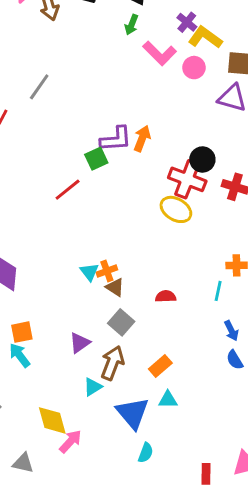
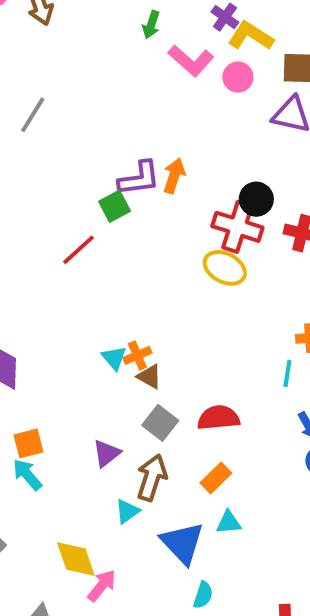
red semicircle: (166, 296) -> (218, 418), moved, size x1.5

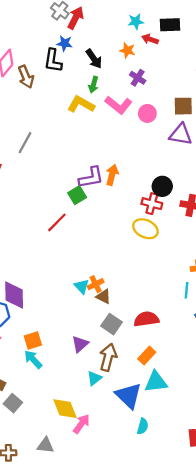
yellow L-shape: (251, 36) -> (81, 104), moved
red cross: (237, 227) -> (152, 204), size x0.7
cyan triangle: (229, 523) -> (156, 382), size x1.5

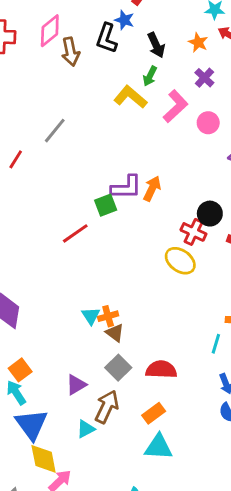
pink L-shape: (119, 105) -> (175, 106), turned -92
orange square: (33, 341) -> (20, 370), turned -30
blue triangle: (129, 396) -> (31, 424), moved

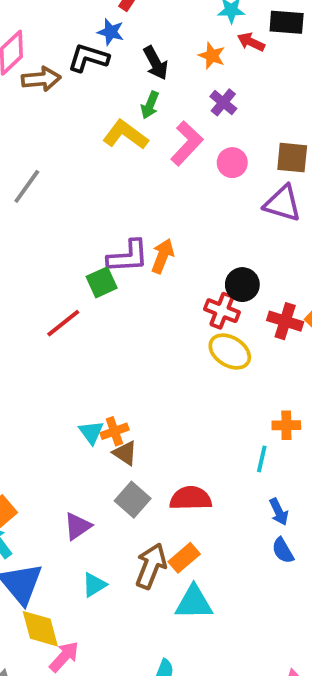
black L-shape: (107, 38) -> (88, 58), turned 92
brown arrow: (71, 52) -> (41, 79), turned -80
yellow ellipse: (180, 261) -> (230, 352), moved
brown arrow: (107, 407) -> (151, 566), moved

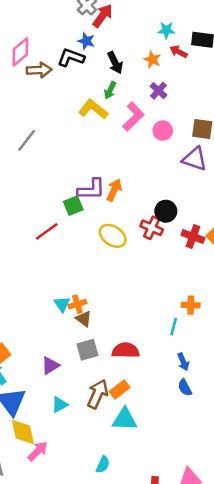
yellow ellipse: (230, 352) -> (113, 236), moved
gray square: (133, 500) -> (87, 350), turned 30

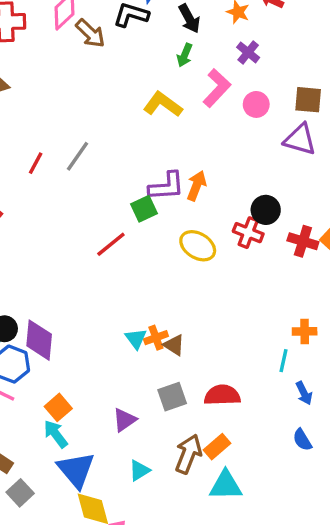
brown arrow: (39, 70) -> (90, 33), turned 50
yellow L-shape: (93, 109) -> (163, 104), moved
gray line: (27, 140) -> (78, 156), moved
brown triangle: (84, 319) -> (174, 345), moved
blue arrow: (183, 362) -> (304, 393), moved

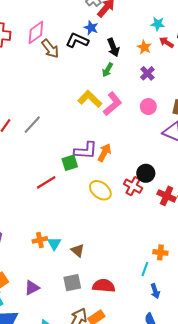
pink L-shape: (217, 88) -> (113, 104), moved
orange cross: (156, 338) -> (40, 240), moved
purple triangle: (125, 420) -> (32, 288), moved

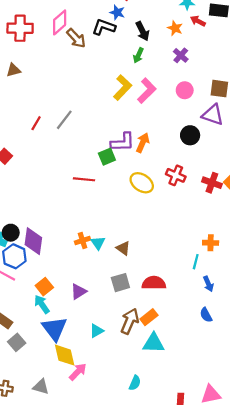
yellow L-shape: (90, 99) -> (122, 88), turned 95
black circle: (146, 173) -> (190, 135), moved
red line: (46, 182) -> (84, 179), turned 42

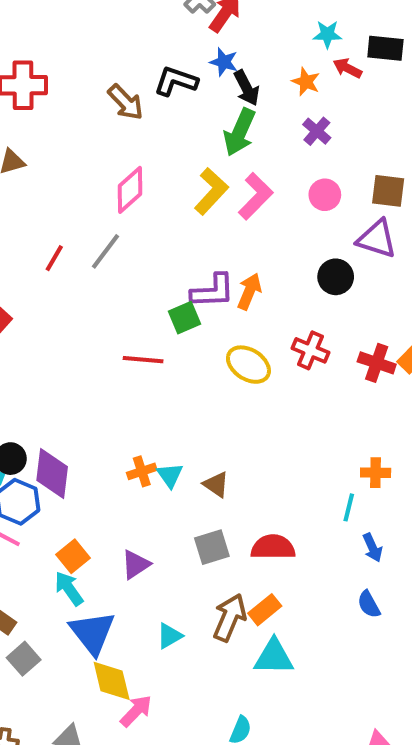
blue star: (117, 12) -> (224, 62), moved
pink diamond: (60, 22) -> (130, 190), moved
green arrow: (138, 55) -> (240, 132), size x1.6

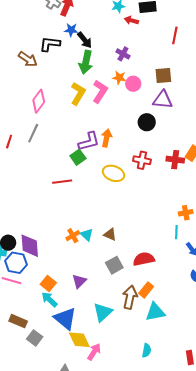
orange star: (306, 82) -> (119, 78), moved
cyan triangle: (169, 636) -> (103, 312), size x1.5

